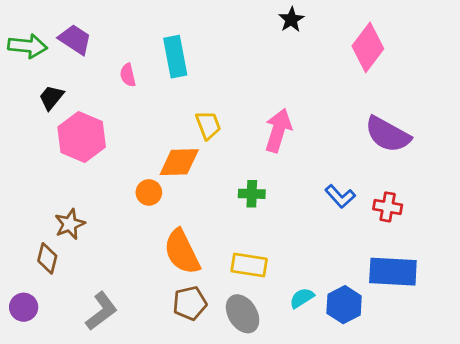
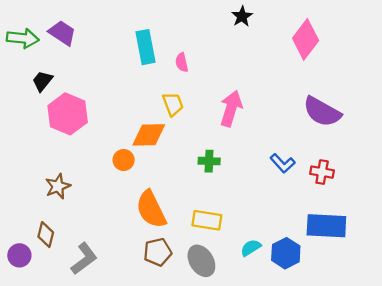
pink semicircle: (128, 75) -> (182, 62), moved
brown diamond: (47, 258) -> (46, 235), moved

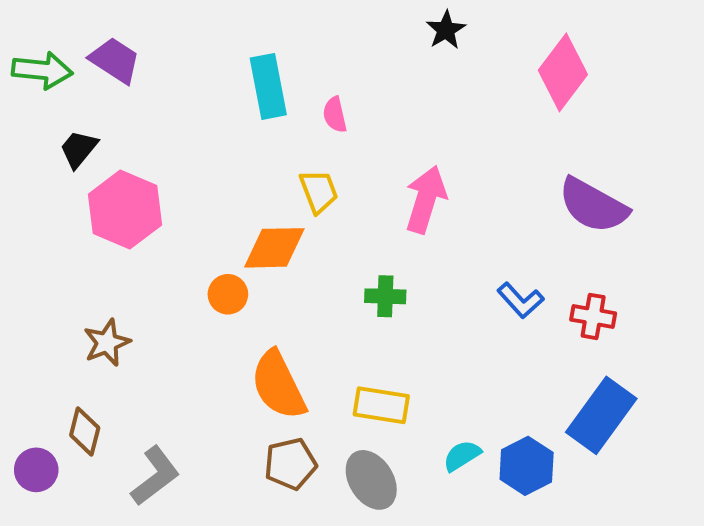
blue rectangle: (326, 226) -> (601, 415), turned -57

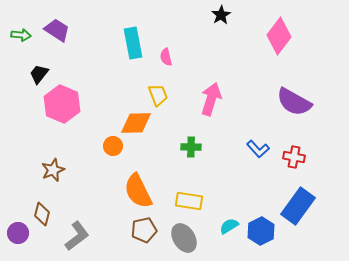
green arrow: (42, 70) -> (21, 35), size x0.7

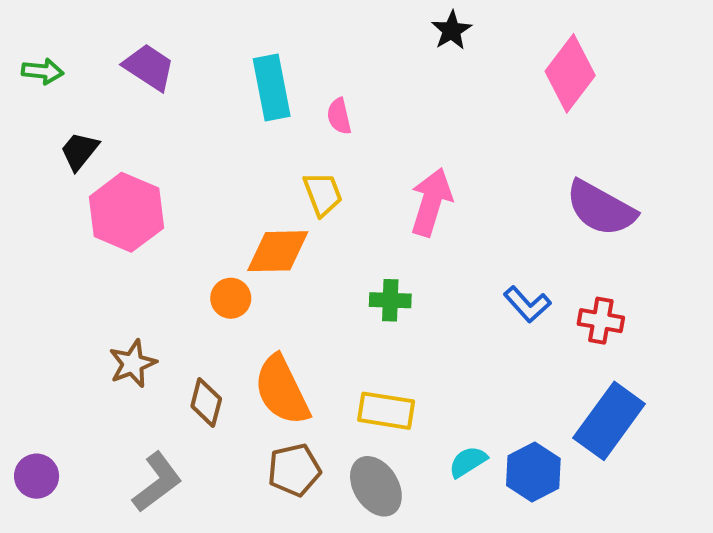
purple trapezoid: (57, 30) -> (149, 67), moved
brown star: (53, 170) -> (133, 364), moved
brown diamond: (42, 214) -> (206, 402), moved

